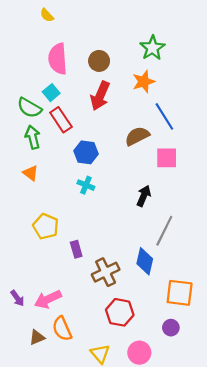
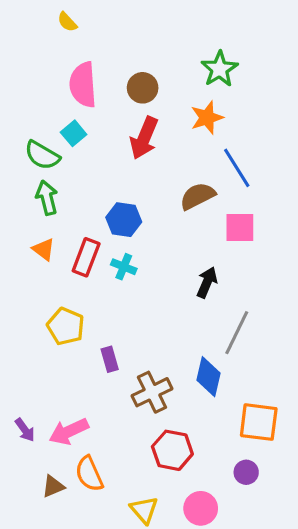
red rectangle: (61, 120) -> (86, 257), moved, turned 55

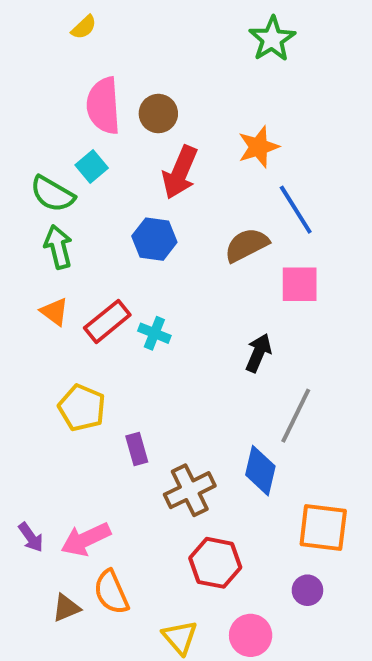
yellow semicircle: (67, 22) -> (84, 27), turned -90
green star: (219, 69) -> (272, 39), moved
brown circle: (143, 88) -> (158, 114), moved
blue hexagon: (124, 220) -> (154, 239), moved
red rectangle: (86, 257) -> (107, 321), turned 30

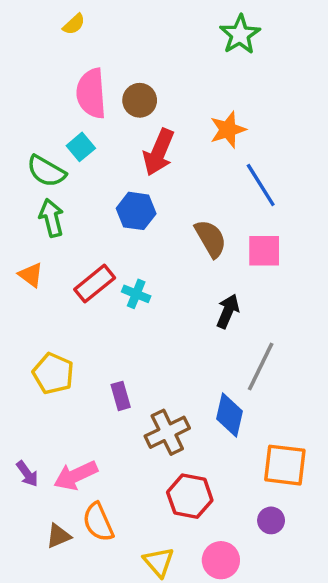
brown semicircle: (247, 245) -> (211, 239), moved, turned 87
orange triangle: (54, 312) -> (31, 275), moved
yellow pentagon: (82, 408) -> (53, 373), moved

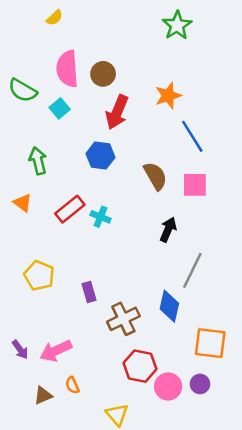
green semicircle: (46, 171) -> (23, 90), moved
orange semicircle: (98, 522) -> (72, 385), size x0.6
pink circle: (221, 560) -> (168, 386), moved

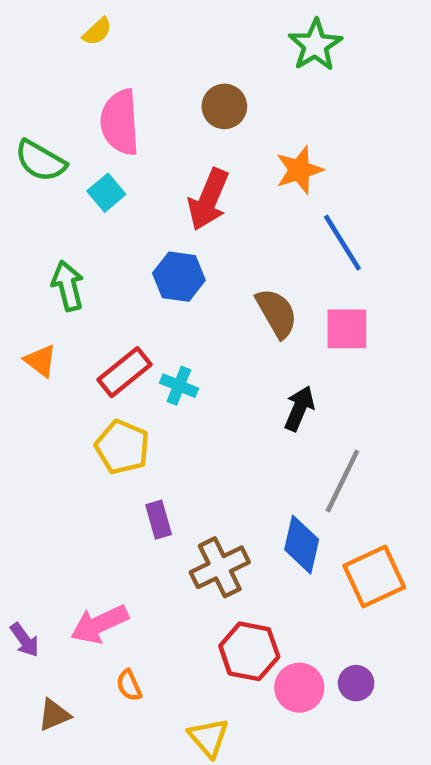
brown circle: (103, 74) -> (224, 106), moved
yellow pentagon: (39, 275) -> (122, 447), moved
orange square: (210, 343) -> (374, 576), moved, turned -32
purple arrow: (20, 349) -> (25, 640), moved
brown triangle: (43, 395) -> (54, 715), moved

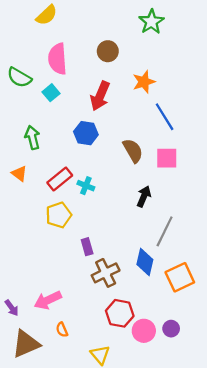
yellow semicircle: (97, 31) -> (47, 15), size x1.5
yellow pentagon: (122, 447) -> (59, 215), turned 30
purple rectangle: (159, 520) -> (87, 247), moved
brown triangle: (54, 715) -> (26, 344), size x1.8

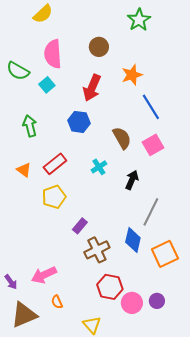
pink square: (167, 158) -> (153, 145), turned -30
orange triangle: (19, 174) -> (24, 170), moved
cyan cross: (86, 186) -> (99, 167), moved, turned 35
purple rectangle: (87, 247) -> (80, 226), turned 56

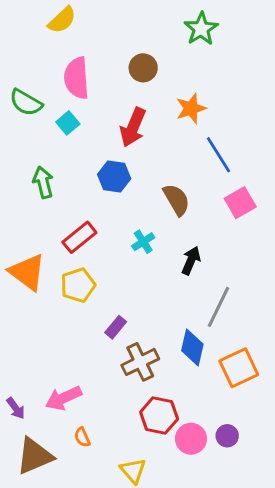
pink square: (153, 145) -> (240, 203), moved
orange triangle: (24, 170) -> (27, 272), moved, size x1.8

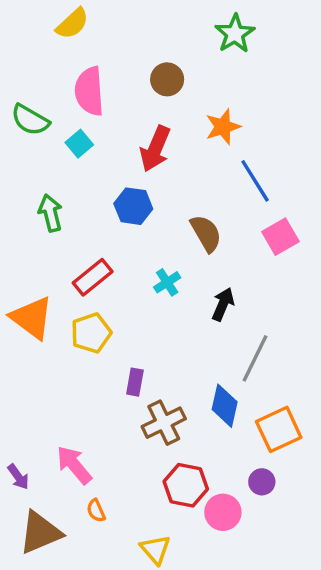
purple rectangle: (116, 327) -> (135, 382), turned -30
pink arrow: (63, 398) -> (74, 465), turned 75
purple circle: (227, 436) -> (262, 482), moved

